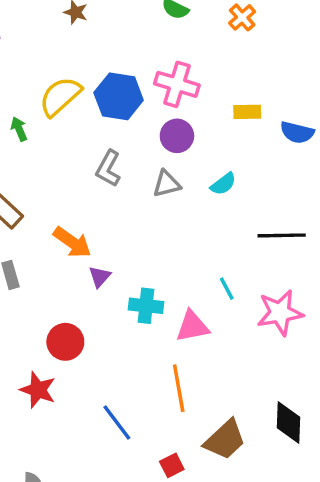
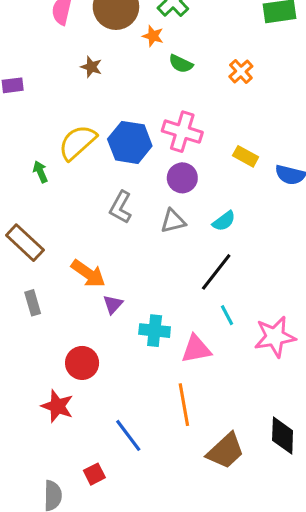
yellow rectangle: (247, 112) -> (246, 156), turned 30
black line: (282, 235) -> (216, 272), moved, turned -51
red square: (172, 465) -> (94, 474), moved

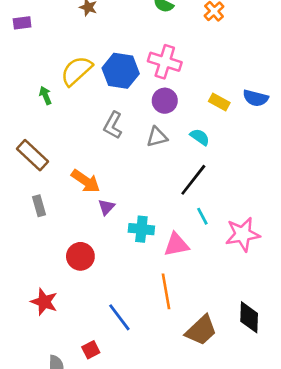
yellow rectangle: (246, 156) -> (219, 102), moved
cyan semicircle: (224, 221) -> (200, 137), turned -108
red star: (57, 406) -> (44, 302), moved

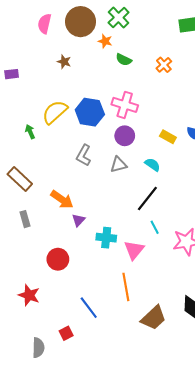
pink triangle: (176, 245) -> (134, 250), turned -40

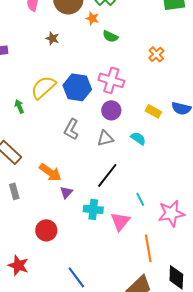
orange cross: (164, 65) -> (156, 54), moved
black line: (147, 199) -> (107, 175), moved
orange line: (126, 287) -> (148, 248), moved

